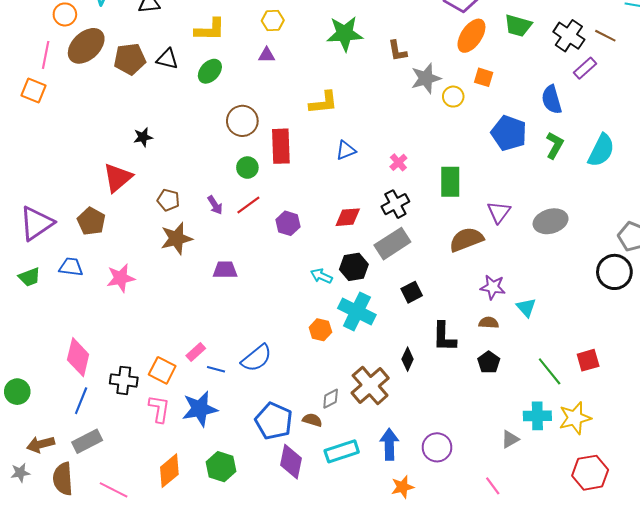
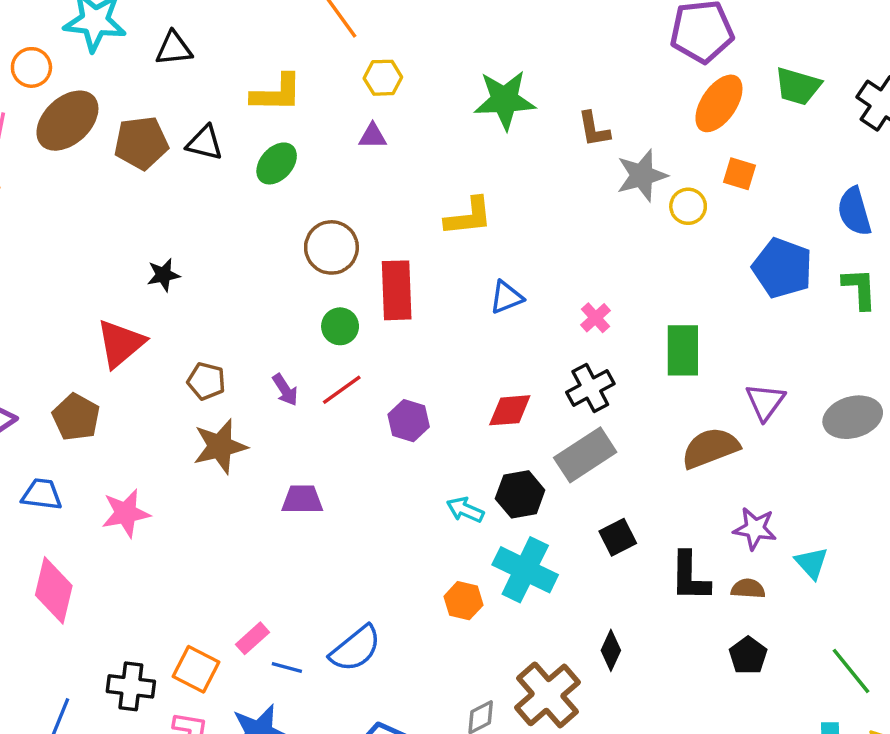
green L-shape: (555, 145) -> (860, 289), turned -32
black L-shape: (444, 337) -> (690, 577), moved
pink diamond: (78, 357) -> (54, 590), moved

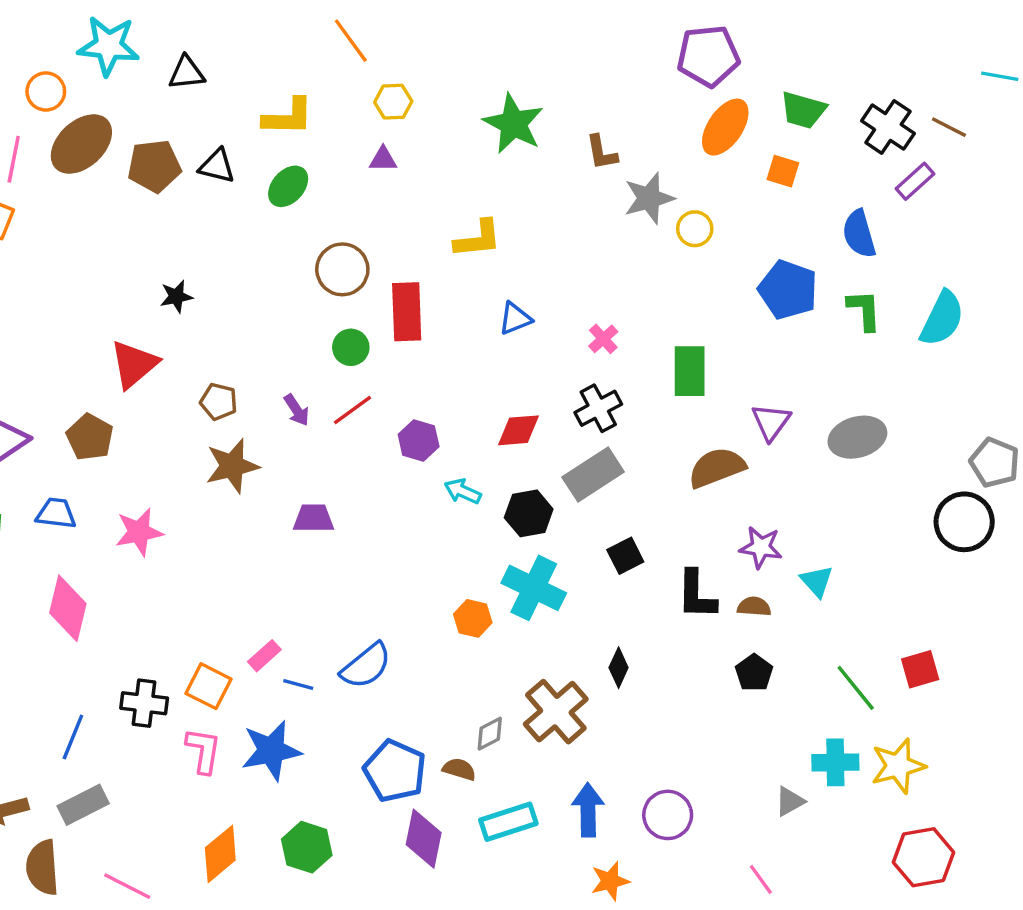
green star: (505, 100) -> (513, 124), turned 30
orange square: (740, 174) -> (783, 171), moved
cyan arrow: (465, 510) -> (463, 491), moved

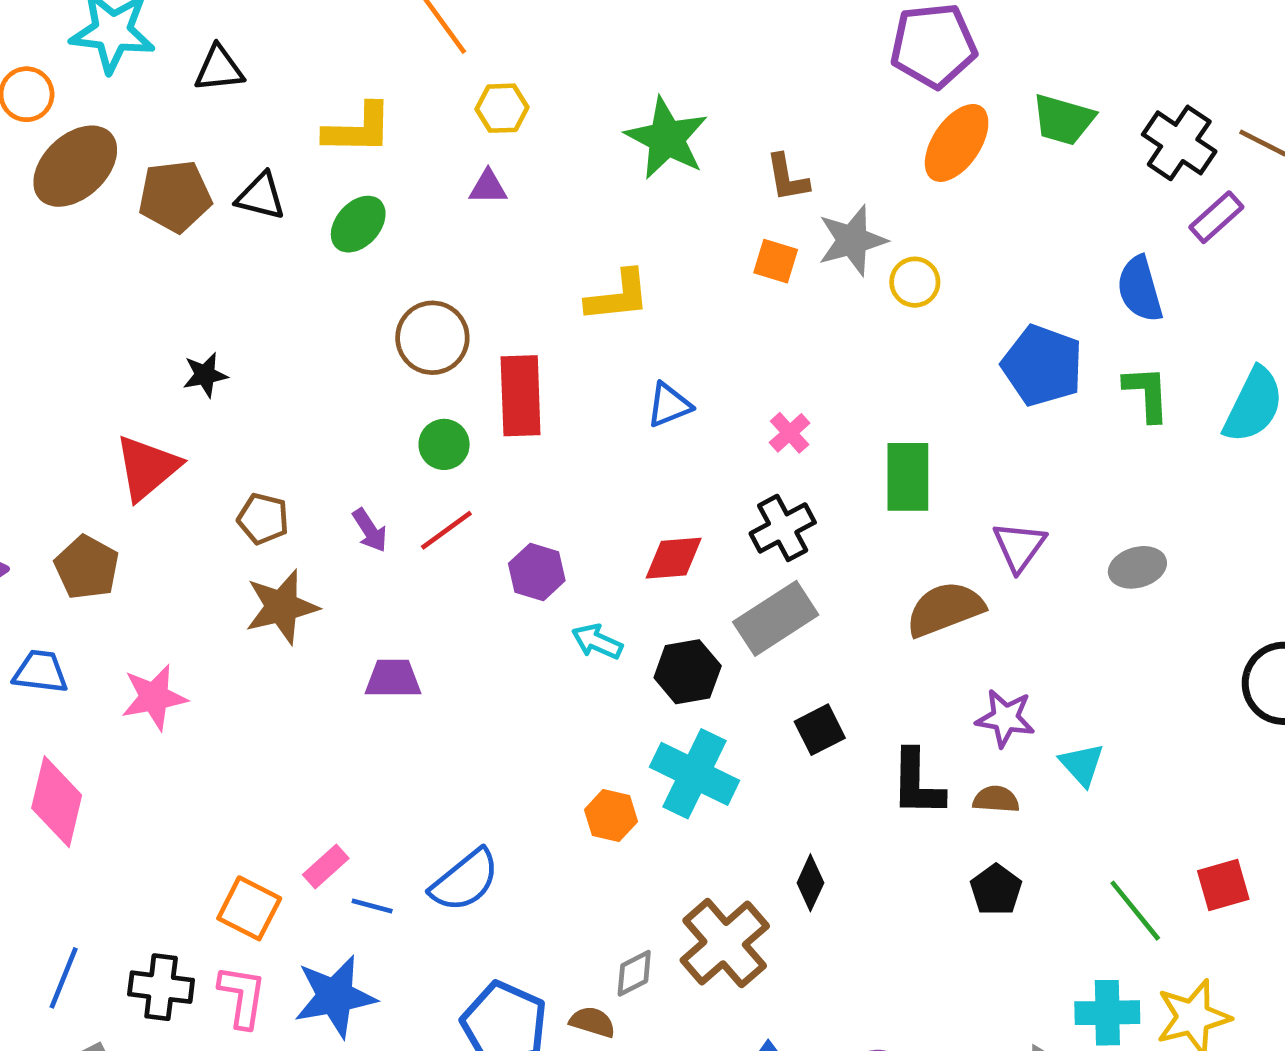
orange square: (783, 171) -> (776, 261), moved
gray ellipse: (857, 437) -> (1137, 567), size x0.7
black cross: (144, 703) -> (161, 987), moved

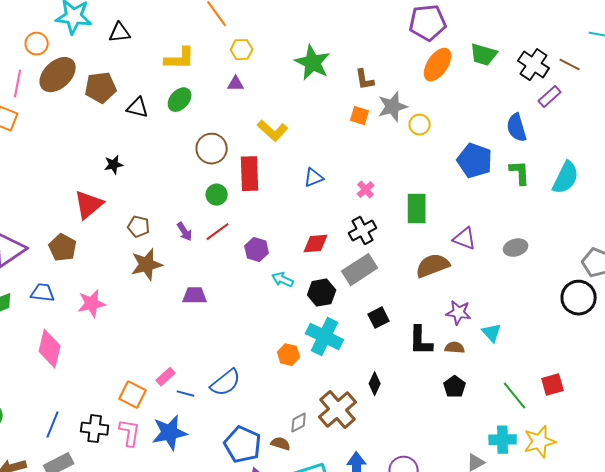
black triangle: (261, 196) -> (138, 108), moved
yellow L-shape: (618, 296) -> (273, 131), moved, turned 48
purple triangle: (1019, 546) -> (465, 239), turned -45

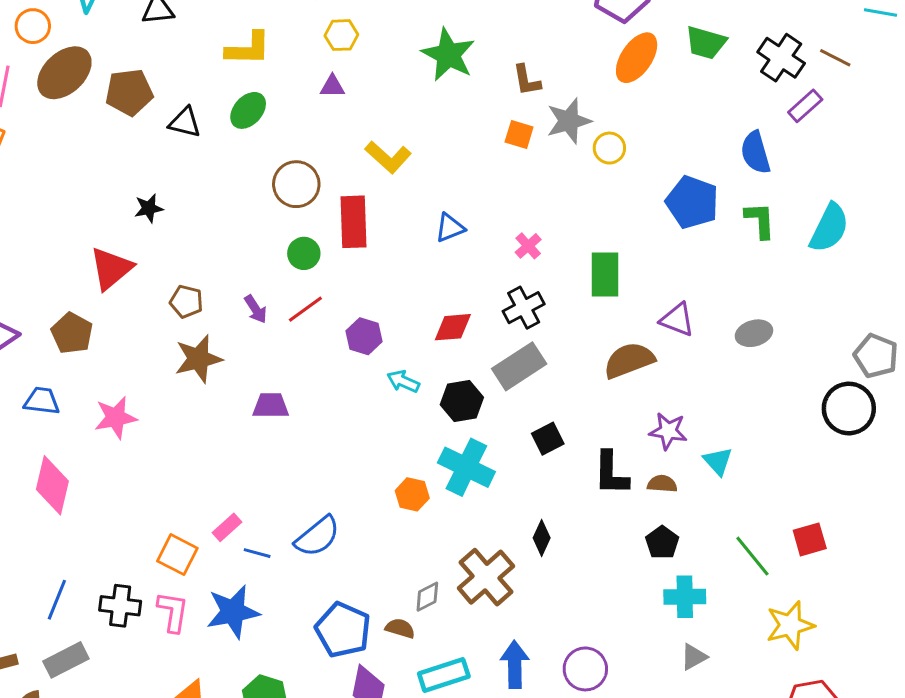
cyan cross: (503, 440) -> (685, 597), moved

